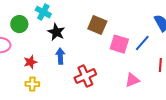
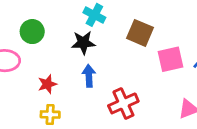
cyan cross: (43, 12) -> (94, 15), moved
black star: (56, 32) -> (83, 43), turned -30
pink square: (119, 44) -> (170, 59), turned -30

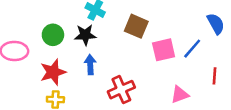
green circle: (32, 32) -> (53, 35), moved
red star: (47, 84) -> (53, 72), size x1.5

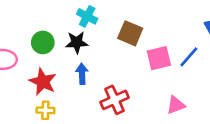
red star: (53, 72) -> (43, 82), turned -30

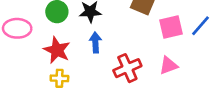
pink triangle: (176, 105) -> (168, 65), moved

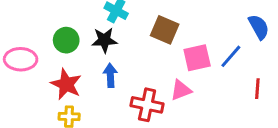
pink triangle: (168, 65) -> (181, 90), moved
red cross: (127, 68) -> (147, 105), turned 36

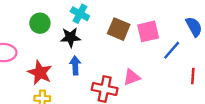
green circle: (66, 40) -> (40, 23), moved
pink square: (197, 58) -> (148, 31), moved

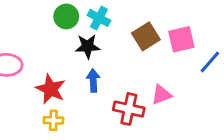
green circle: (40, 23) -> (66, 16), moved
brown square: (119, 29) -> (146, 36), turned 35

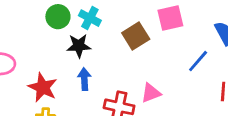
pink square: (181, 39) -> (170, 18), moved

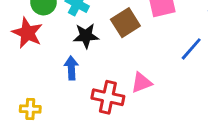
black star: (79, 46) -> (86, 36), moved
red star: (43, 87) -> (27, 33), moved

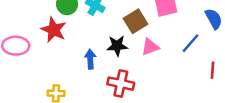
black star: (86, 36) -> (117, 46), moved
pink triangle: (141, 83) -> (150, 47), moved

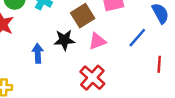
red cross: (121, 84) -> (92, 78), moved, turned 30

